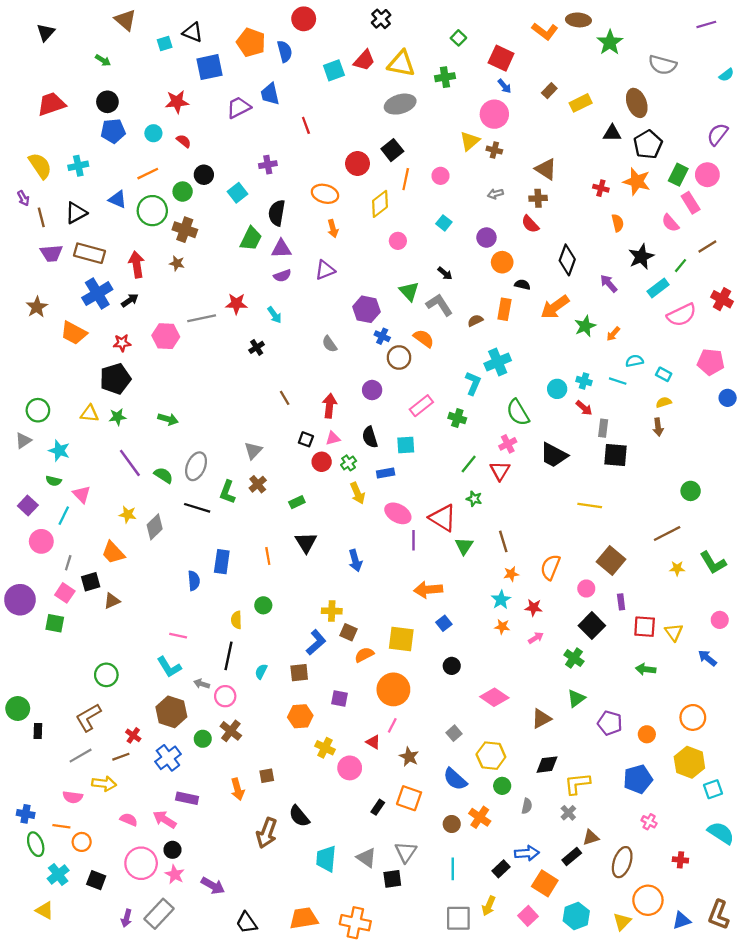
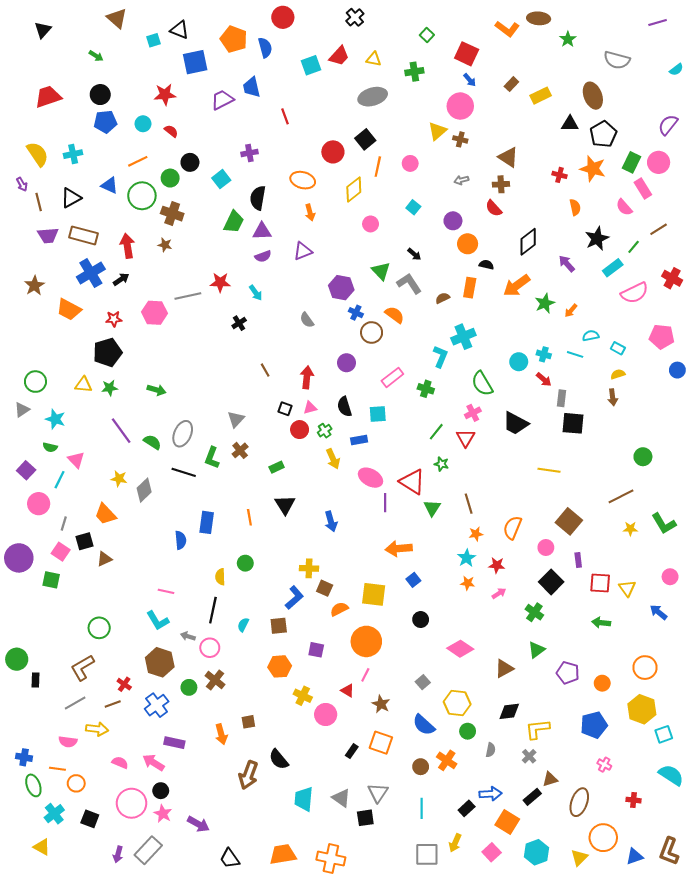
green star: (610, 42) -> (568, 39), size x0.7
yellow triangle: (401, 64) -> (374, 59), size x0.6
black diamond: (567, 260) -> (528, 242), turned 32

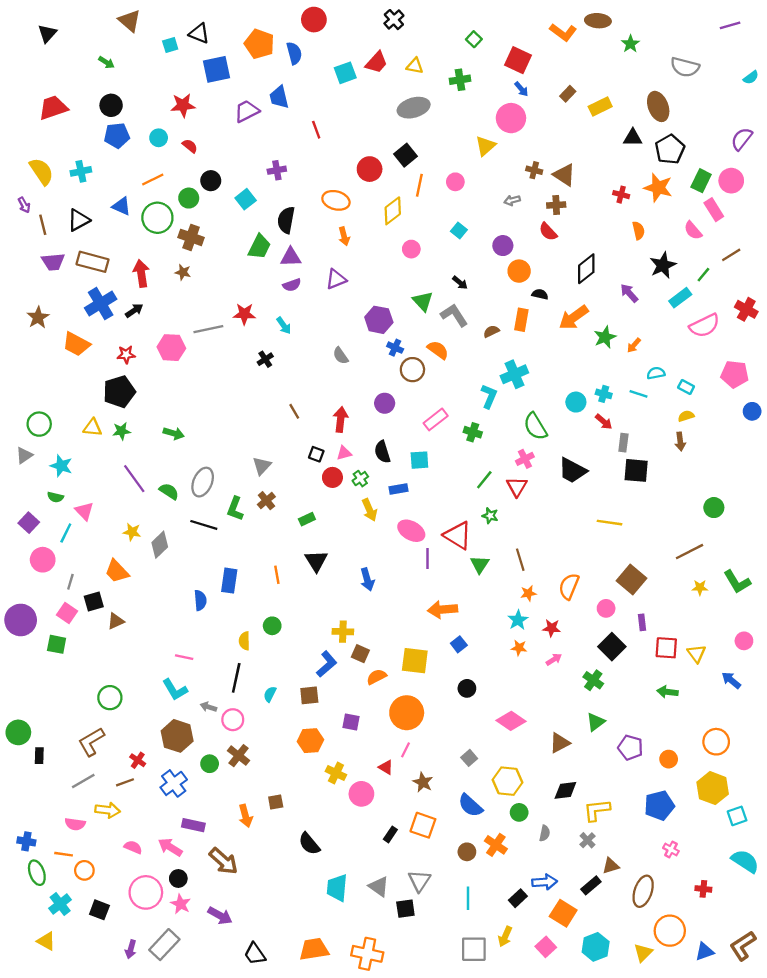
brown cross: (460, 139) -> (534, 170), moved
brown arrow: (248, 775) -> (223, 861), moved, turned -68
brown L-shape: (669, 851) -> (743, 946), turned 36

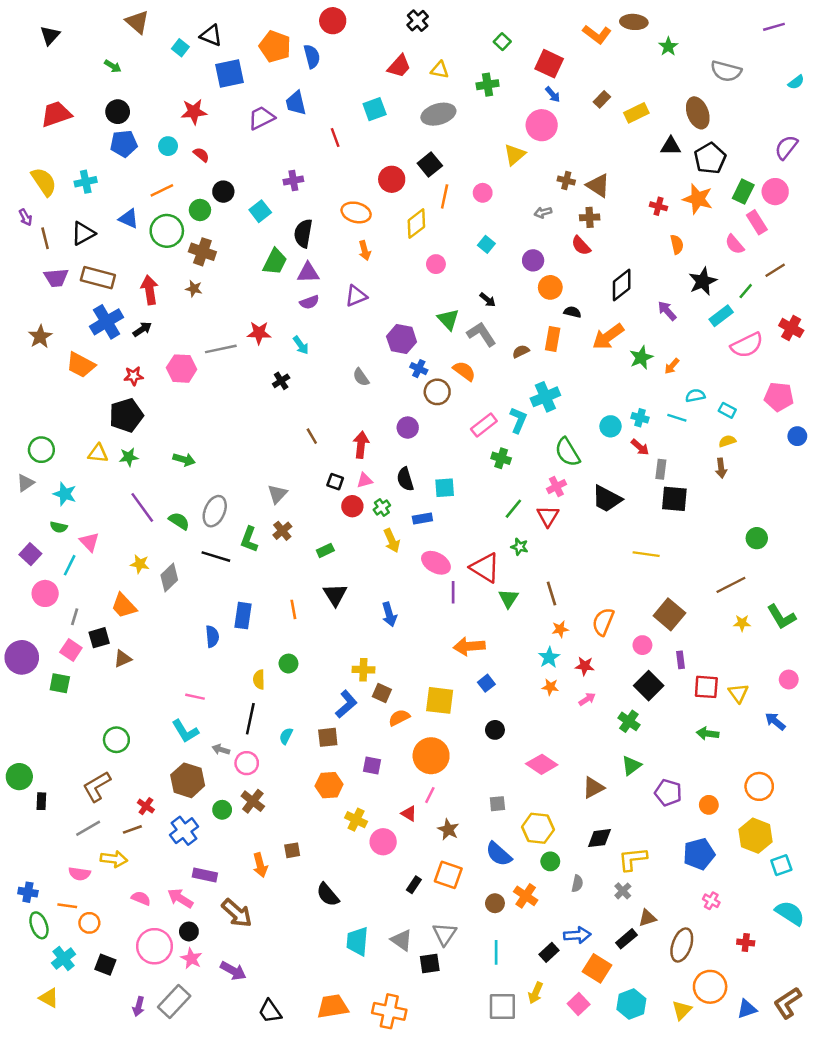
cyan square: (170, 45) -> (180, 48), turned -35
cyan square: (345, 73) -> (375, 109), moved
pink rectangle: (436, 419) -> (484, 425), moved
gray square: (469, 758) -> (497, 804), turned 35

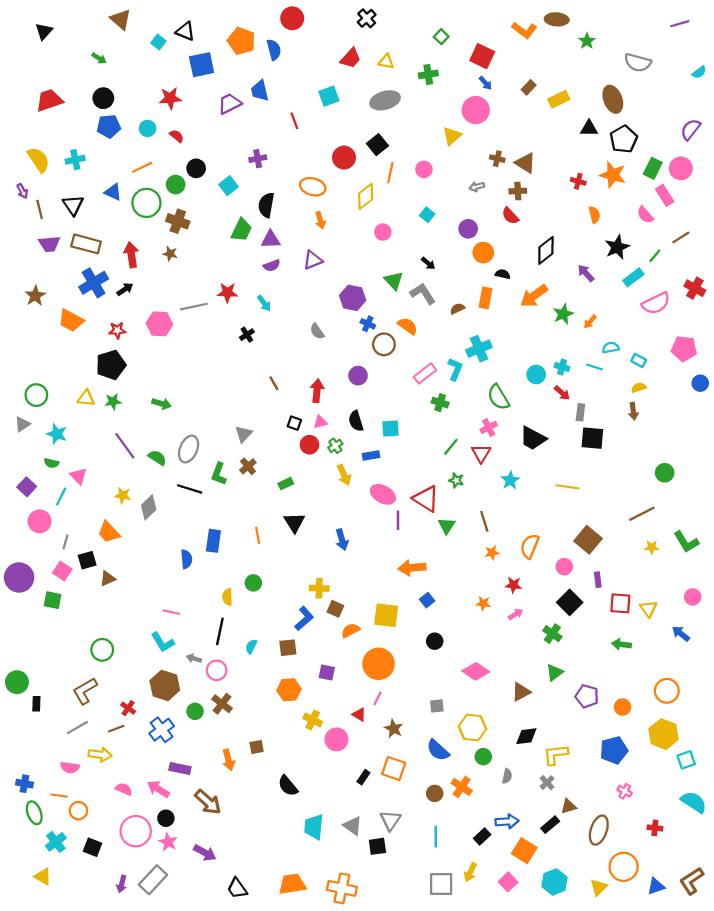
black triangle: (83, 233) -> (73, 205), turned -35
cyan star: (549, 657) -> (510, 480), moved

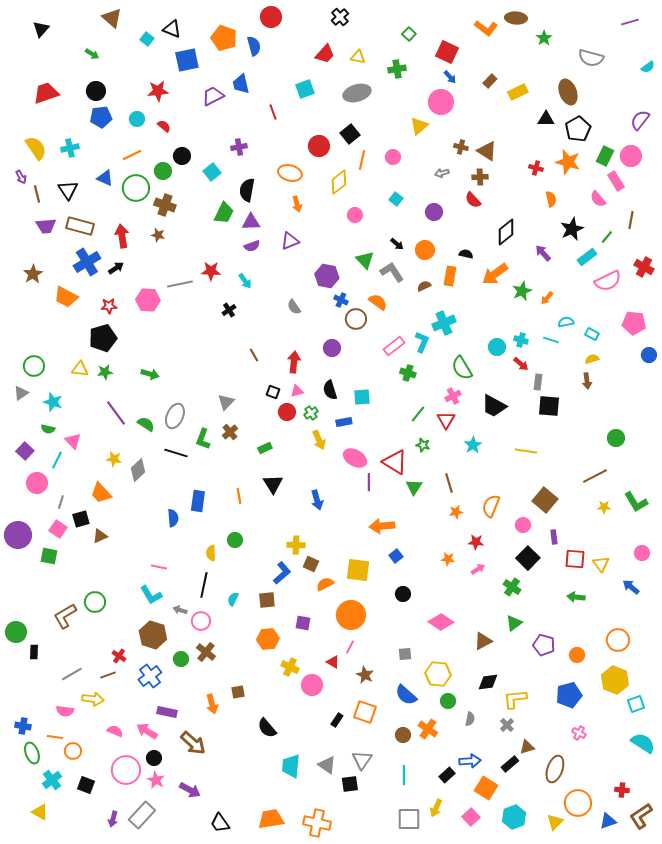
brown line: (681, 237) -> (631, 220), turned -48
orange circle: (483, 253) -> (425, 250), moved
brown L-shape: (85, 691) -> (65, 616), moved
red cross: (655, 828) -> (622, 790), moved

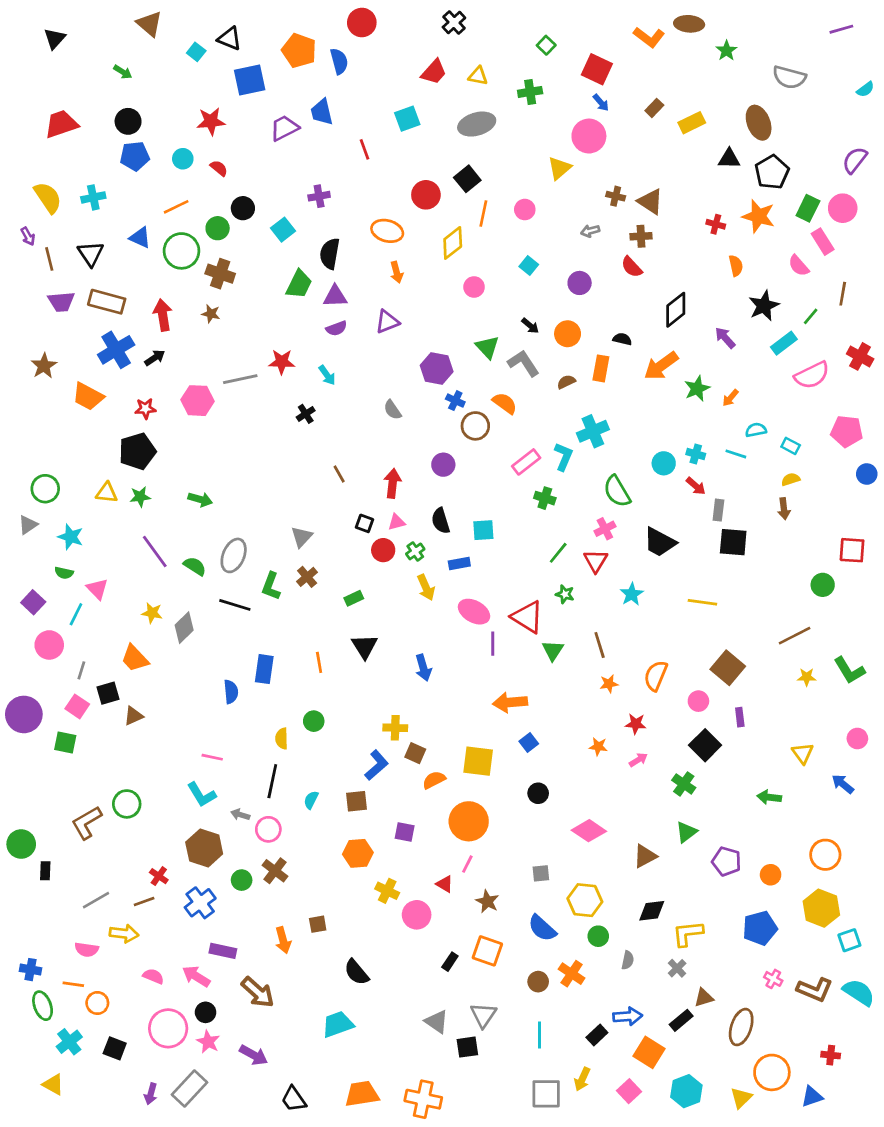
red square: (575, 559) -> (852, 550), moved
cyan trapezoid: (291, 766) -> (338, 1024), moved, turned 65
brown L-shape: (641, 816) -> (815, 990), moved, turned -124

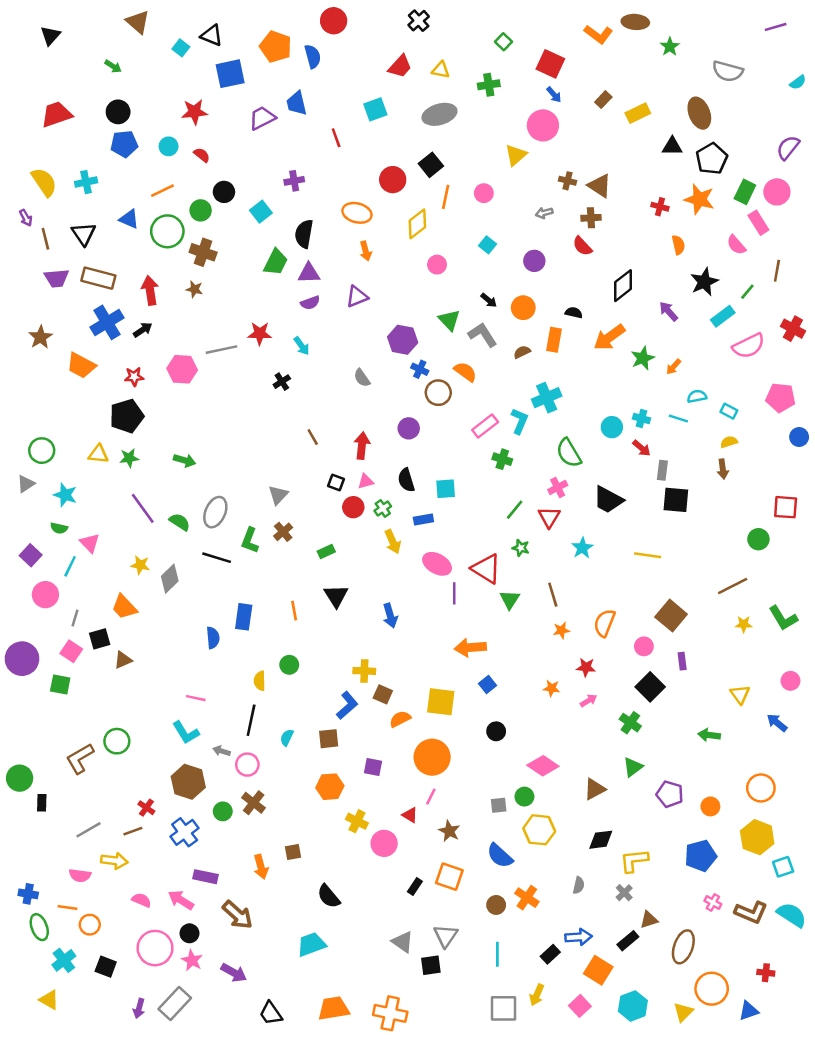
green circle: (598, 936) -> (524, 797), moved

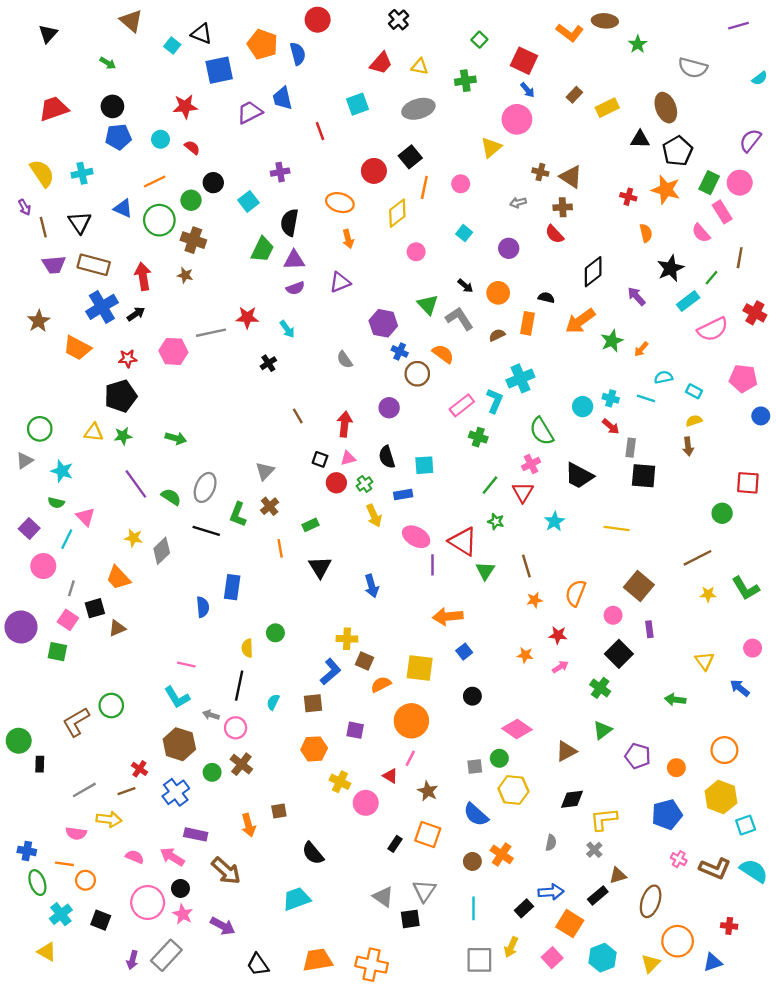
orange line: (294, 611) -> (280, 548), moved

